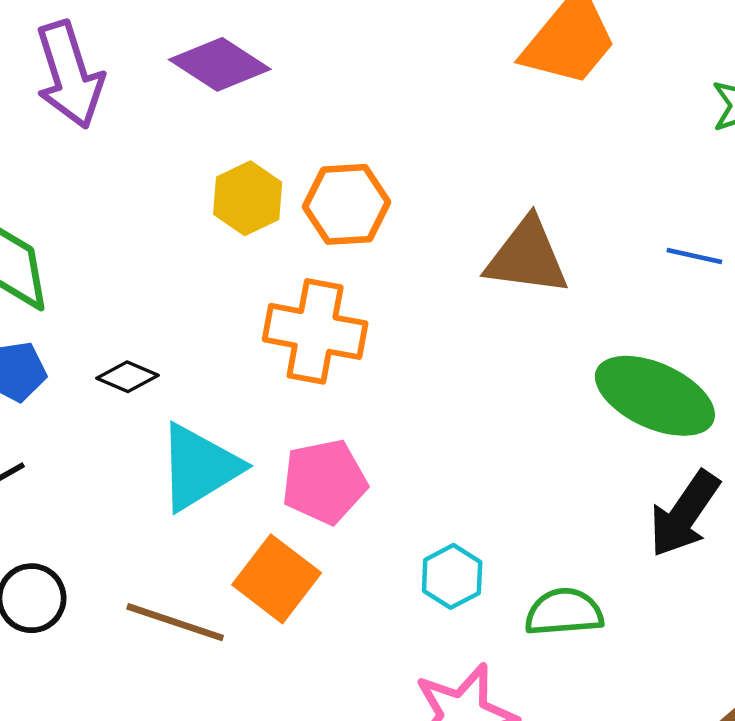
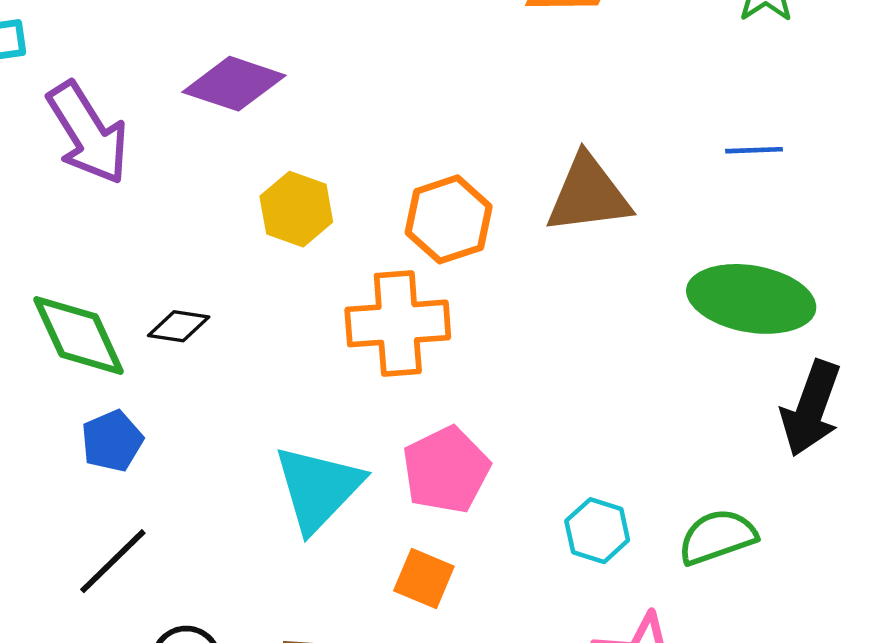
orange hexagon: (347, 204) -> (449, 219), moved
black diamond: (128, 377) -> (179, 326), moved
orange square: (277, 579) -> (424, 579), size x0.7

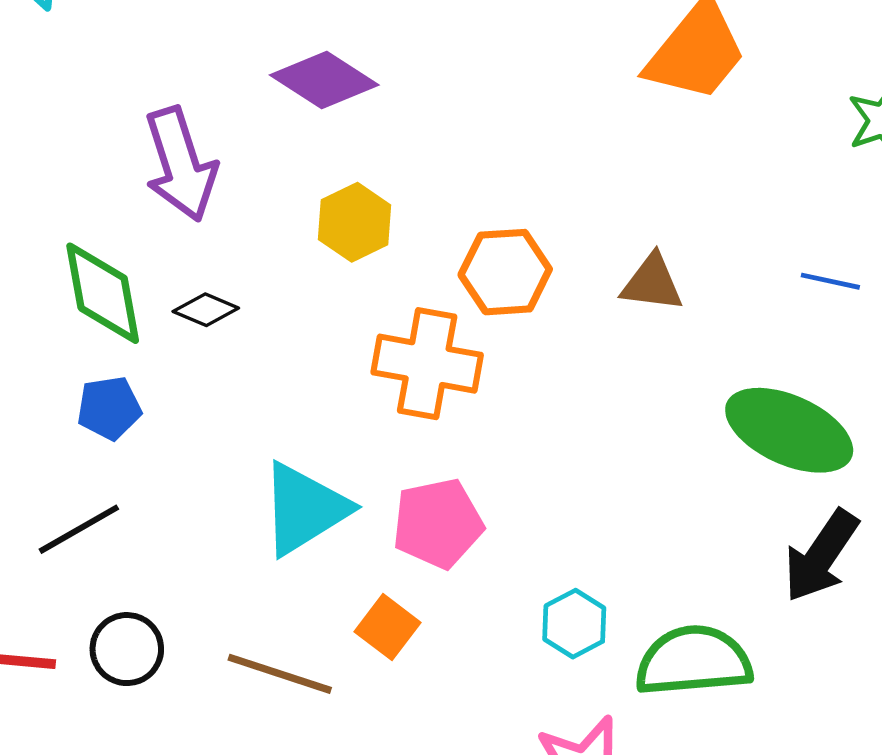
purple arrow: (88, 133) -> (181, 164), moved
brown triangle: (588, 195) -> (652, 283), size x0.7
green semicircle: (717, 537) -> (694, 661), size x1.4

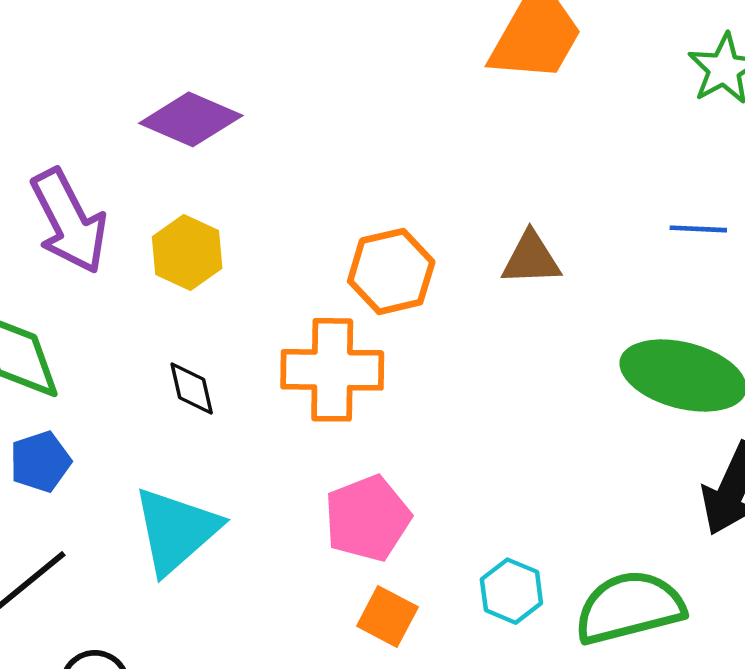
yellow hexagon: (355, 222) -> (187, 252), moved
black diamond: (206, 310) -> (192, 388), moved, turned 64
cyan triangle: (304, 509) -> (176, 530), moved
orange square: (387, 627) -> (387, 616), moved

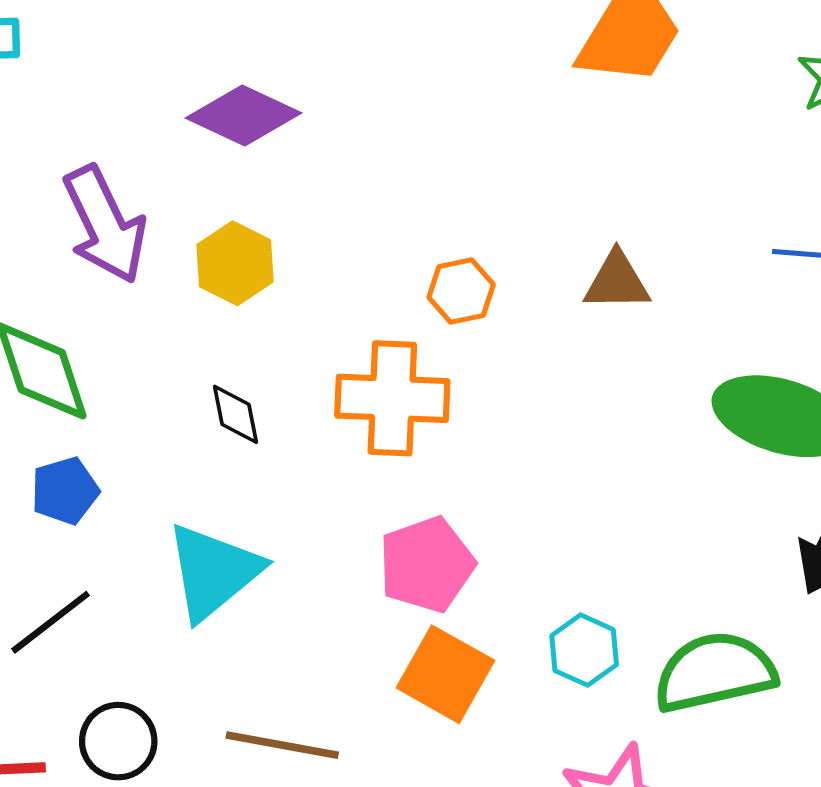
orange hexagon: (391, 271) -> (461, 291), size x0.7
orange square: (387, 616) -> (445, 674), size x1.4

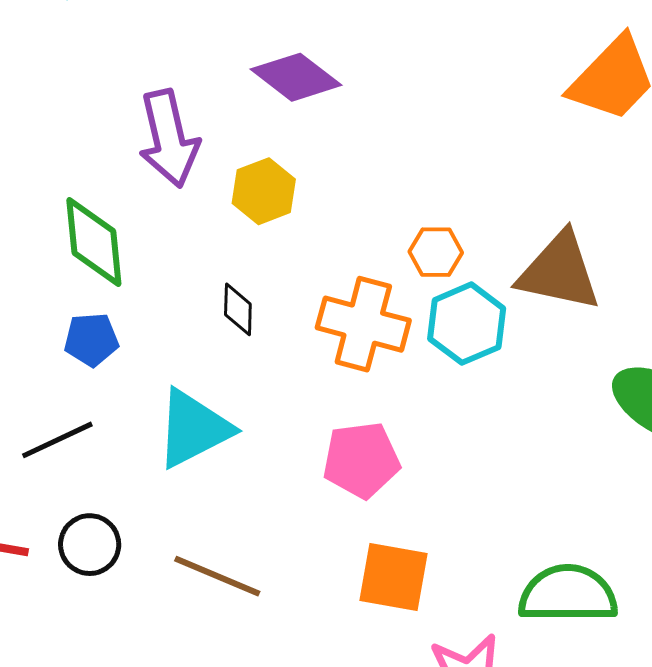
brown triangle: (617, 281) -> (559, 272), size x1.6
cyan hexagon: (584, 650) -> (467, 324), moved, size x1.4
orange square: (445, 674) -> (393, 577), moved, turned -32

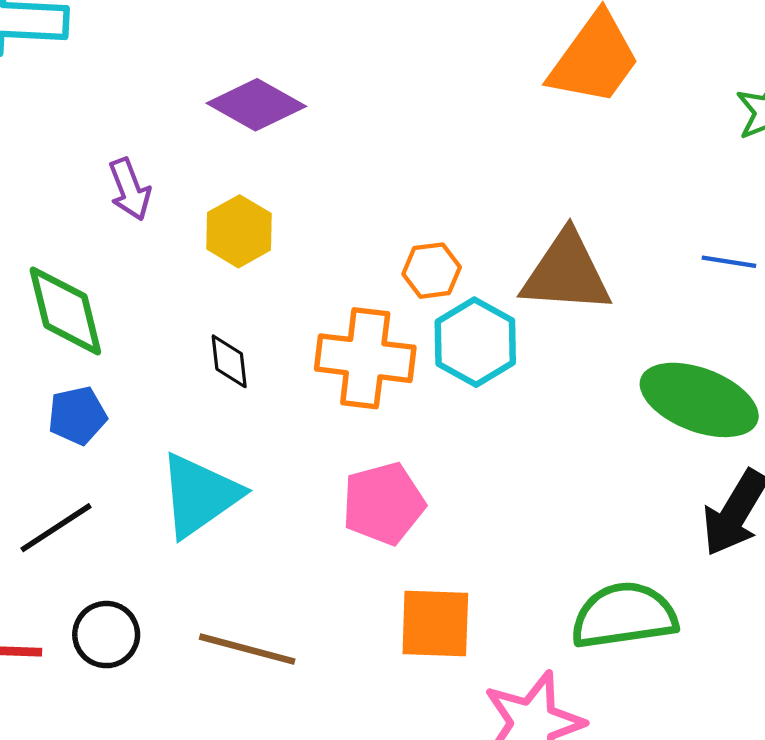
purple arrow: (169, 139) -> (130, 189), size x0.6

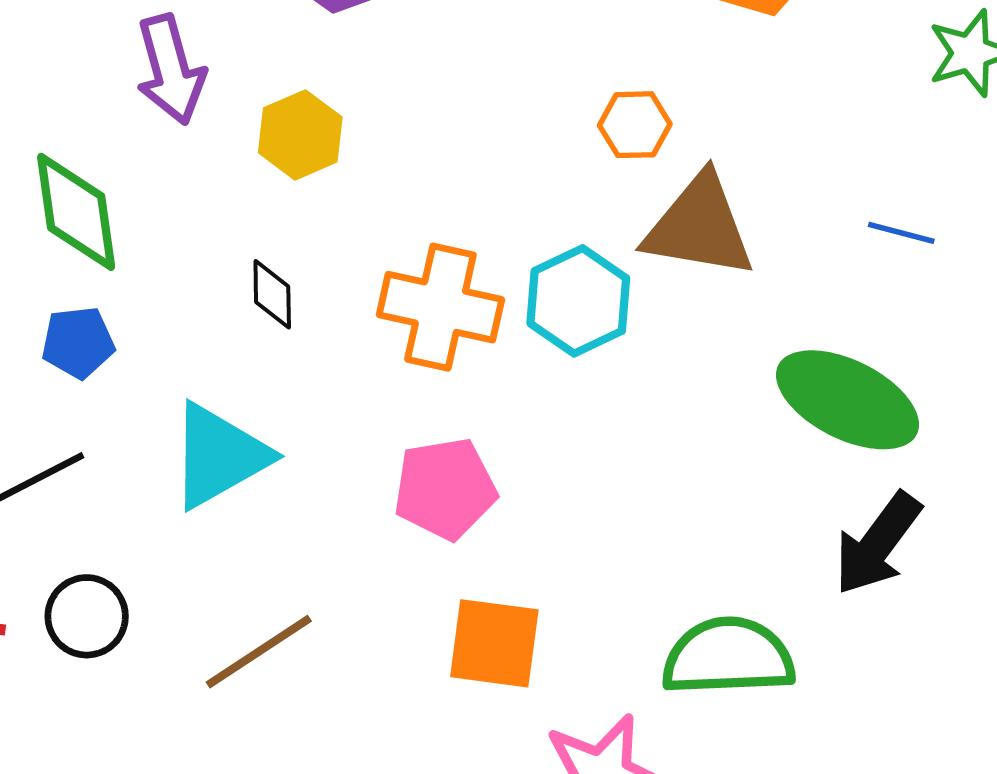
purple arrow: (130, 189) -> (171, 70), size x1.4
orange hexagon: (432, 271) -> (635, 125), moved
brown line: (247, 649) -> (259, 652), turned -54

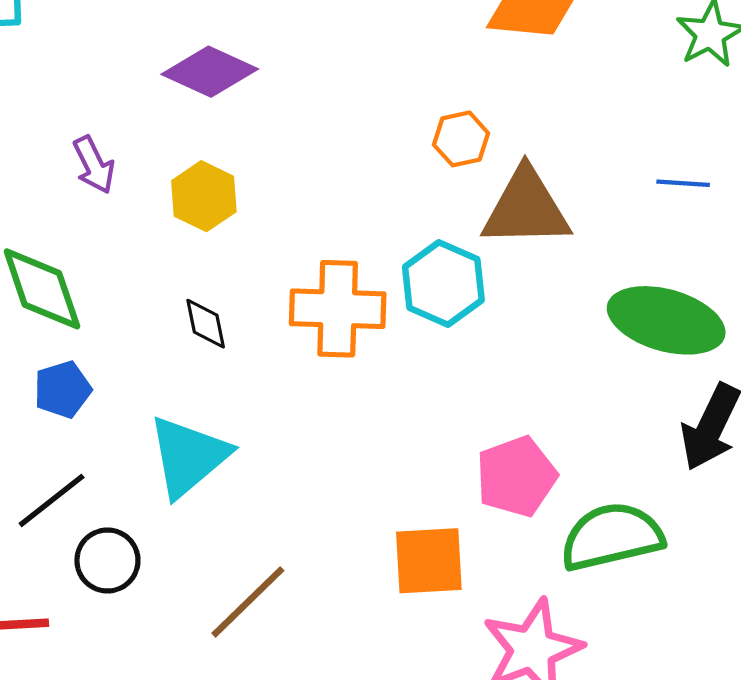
purple arrow: (171, 70) -> (94, 165), size x0.7
pink pentagon: (445, 489) -> (516, 477), moved
black circle: (87, 616) -> (107, 561), moved

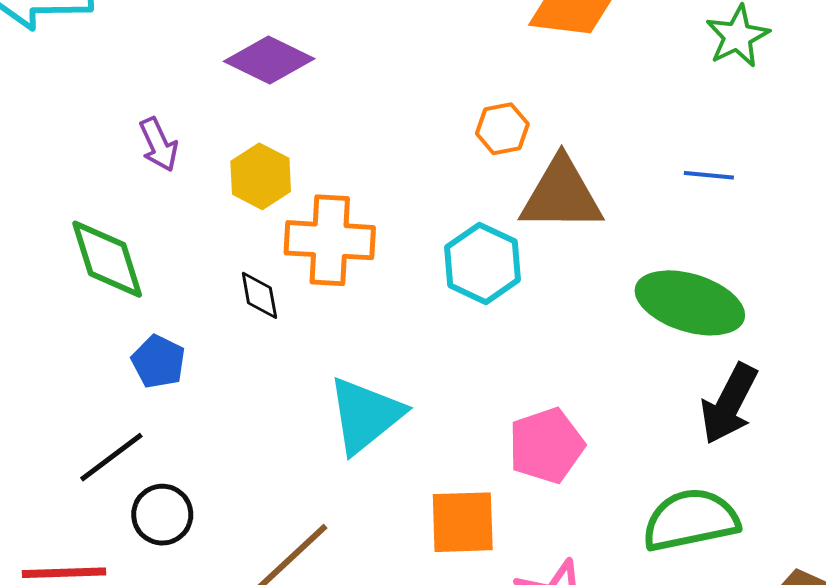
orange cross: (338, 309) -> (330, 240), moved
blue pentagon: (63, 389) -> (158, 362), moved, turned -30
cyan triangle: (188, 456) -> (365, 415), moved
green semicircle: (612, 537) -> (691, 520), moved

